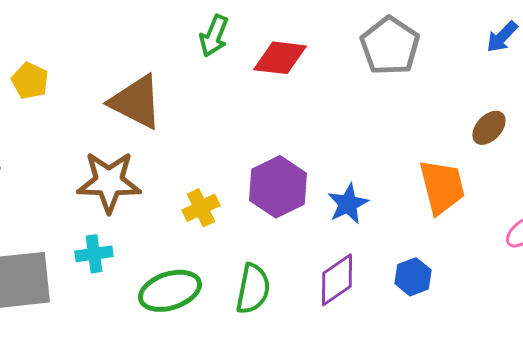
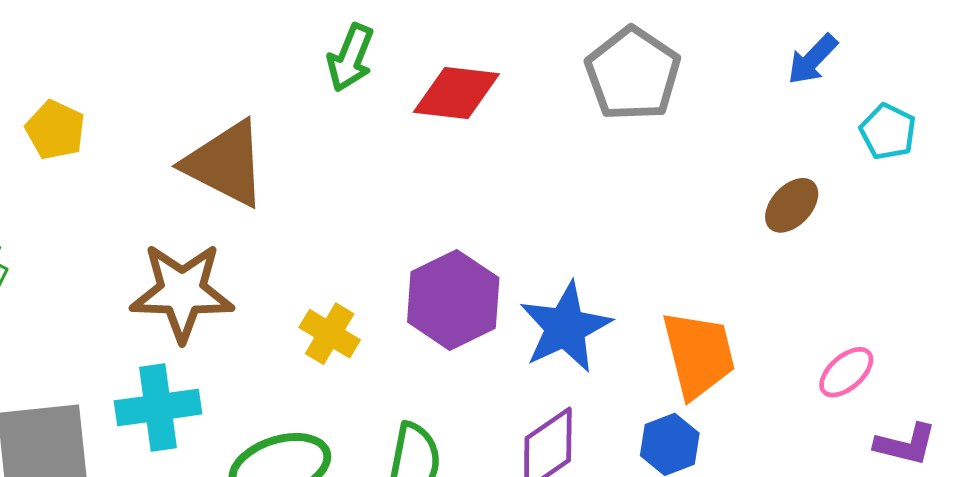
orange trapezoid: (442, 187) -> (699, 355), moved
blue star: (348, 204) -> (565, 327), size x1.4
yellow cross: (201, 208) -> (330, 334), turned -33
cyan cross: (94, 254) -> (158, 407), size x1.4

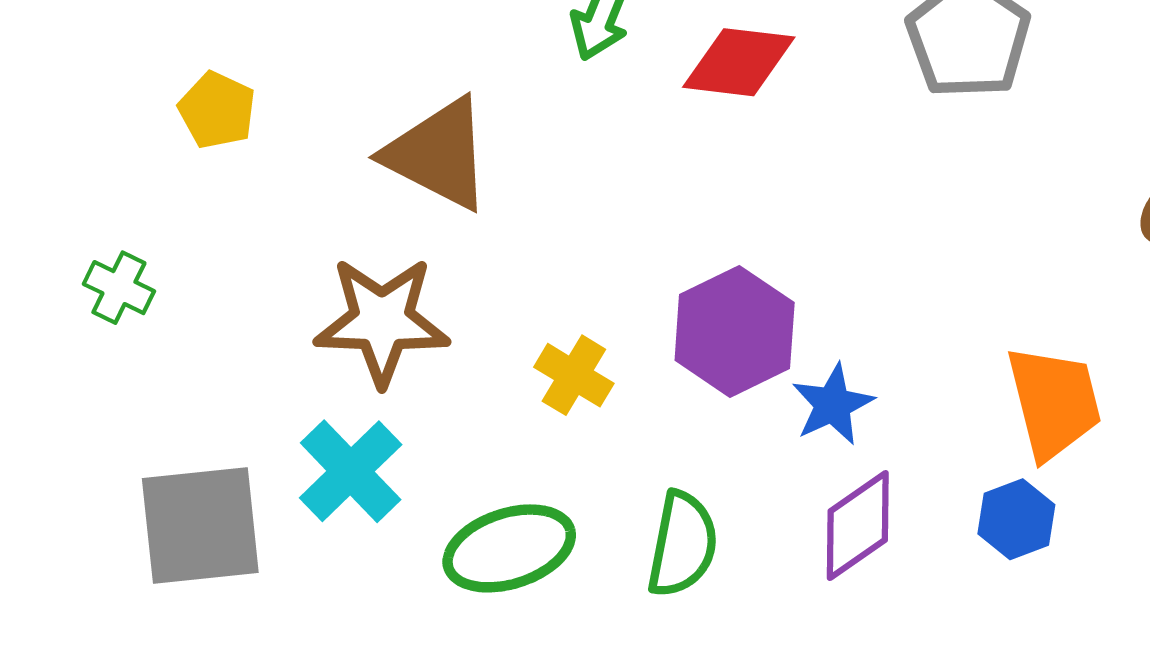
blue star: (565, 327) -> (833, 404), moved, size x0.7
cyan cross: (158, 407) -> (351, 471), turned -36

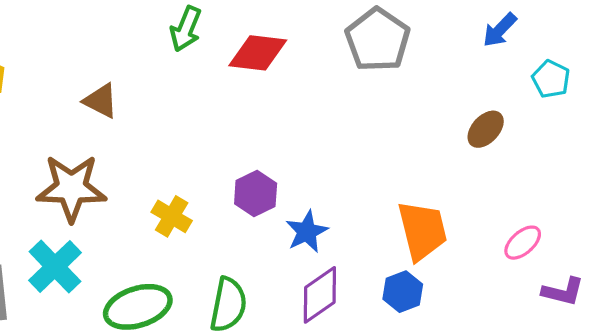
brown triangle: (438, 154) -> (101, 101), size x0.6
purple hexagon: (735, 331) -> (256, 193), size x0.7

